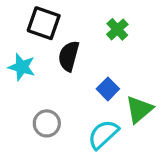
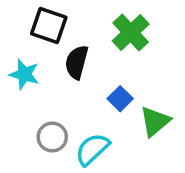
green cross: (117, 29) -> (131, 32), size x1.5
cyan semicircle: (103, 134) -> (92, 149), moved

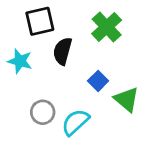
black square: (49, 26) -> (40, 21), turned -32
green triangle: (155, 121) -> (127, 99), turned -40

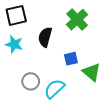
black square: (40, 21) -> (16, 15), moved
blue square: (98, 81) -> (71, 59), turned 32

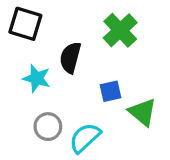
black square: (16, 15) -> (25, 24), turned 30
cyan star: (14, 44) -> (37, 78), moved

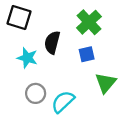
blue square: (111, 91) -> (87, 54), moved
green triangle: (143, 112) -> (106, 83), turned 30

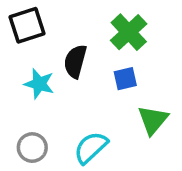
black square: (19, 17) -> (27, 25), turned -35
gray circle: (36, 93) -> (32, 148), moved

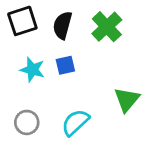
black semicircle: (75, 61) -> (62, 25), moved
blue square: (125, 79) -> (65, 65), moved

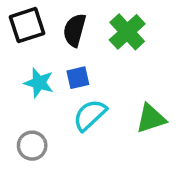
green triangle: (127, 100) -> (151, 118), turned 32
cyan semicircle: (75, 122) -> (90, 115), moved

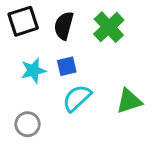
cyan star: (39, 83) -> (33, 71), turned -30

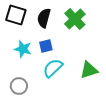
black square: (23, 21) -> (16, 15), turned 35
cyan star: (33, 71) -> (23, 49), turned 30

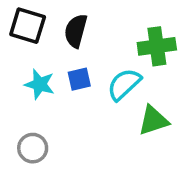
green cross: (75, 19) -> (157, 46), moved, turned 35
cyan semicircle: (53, 68) -> (124, 84), moved

